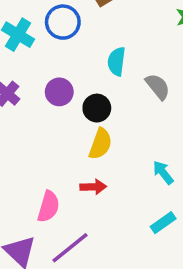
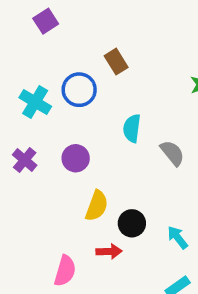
black circle: (97, 108) -> (132, 223), moved
yellow semicircle: (100, 144) -> (97, 206), moved

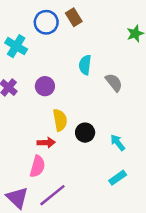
blue circle: (79, 90) -> (46, 22), moved
yellow semicircle: (97, 206) -> (60, 120), turned -30
red arrow: (109, 251) -> (46, 143), moved

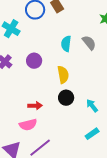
gray semicircle: (114, 82) -> (89, 43), moved
yellow semicircle: (60, 120) -> (63, 75), moved
pink semicircle: (37, 166) -> (28, 125), turned 60

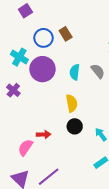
purple circle: (34, 61) -> (42, 69), moved, size x1.6
pink semicircle: (28, 125) -> (25, 148), moved, turned 138

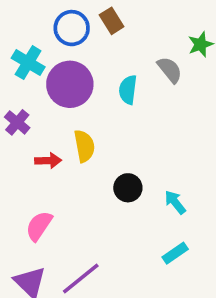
gray semicircle: (98, 71) -> (170, 70), moved
yellow semicircle: (72, 103) -> (84, 146), moved
red arrow: (44, 134) -> (48, 161), moved

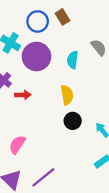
yellow semicircle: (84, 146) -> (67, 95), moved
red arrow: (48, 161) -> (23, 95), moved

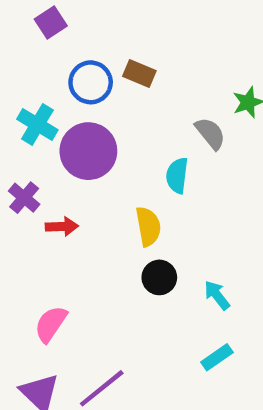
brown rectangle: (62, 17) -> (139, 73), turned -35
cyan semicircle: (73, 60) -> (177, 175), moved

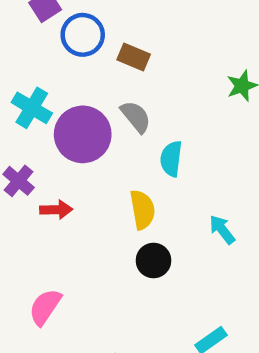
blue circle: (91, 82) -> (83, 35), moved
gray semicircle: (210, 133) -> (136, 117), moved
cyan arrow: (217, 295) -> (222, 230), moved

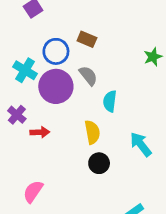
blue circle: (83, 35) -> (56, 51), moved
cyan arrow: (222, 230) -> (141, 144), size x1.4

